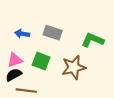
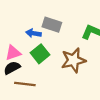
blue arrow: (22, 34) -> (34, 33), moved
green square: (41, 61) -> (40, 54), turned 30

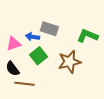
pink triangle: (13, 53) -> (13, 44), moved
black semicircle: (12, 68) -> (12, 69), turned -98

